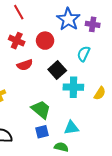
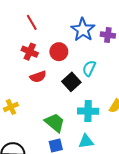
cyan semicircle: (84, 54) -> (89, 68), moved
cyan cross: (73, 87) -> (88, 111), moved

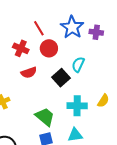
red line: (32, 22) -> (39, 28), moved

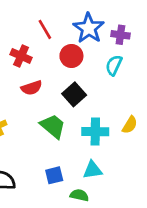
red circle: (49, 48) -> (71, 56), moved
cyan semicircle: (78, 64) -> (114, 65), moved
green trapezoid: (45, 117) -> (53, 126), moved

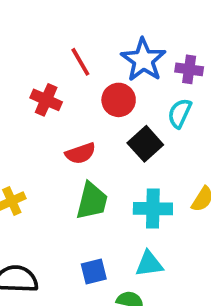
red semicircle: (32, 88) -> (80, 153), moved
black square: (74, 94) -> (145, 144), moved
green trapezoid: (53, 126) -> (92, 201), turned 64

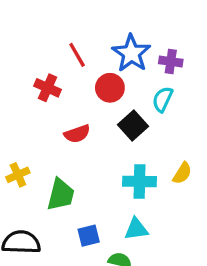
green trapezoid: (92, 201) -> (61, 195), moved

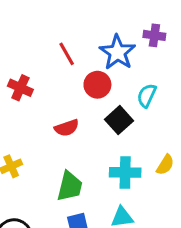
purple cross: (171, 61) -> (154, 35), moved
red cross: (48, 88) -> (20, 88), moved
green trapezoid: (61, 195) -> (70, 186), moved

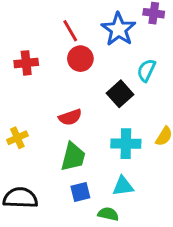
red circle: (97, 85) -> (80, 59), moved
red cross: (20, 88) -> (26, 63), turned -30
red semicircle: (67, 128) -> (70, 117), moved

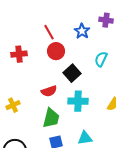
blue star: (119, 29) -> (82, 31), size x0.7
black square: (120, 94) -> (72, 73), moved
cyan cross: (126, 144) -> (78, 101), moved

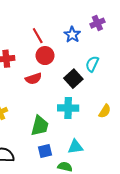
purple cross: (106, 20) -> (97, 23), turned -32
black square: (72, 73) -> (73, 79), moved
red semicircle: (49, 91) -> (33, 79), moved

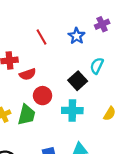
red circle: (45, 56) -> (43, 96), moved
red semicircle: (33, 79) -> (28, 74), moved
green trapezoid: (40, 126) -> (27, 115), moved

